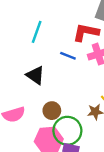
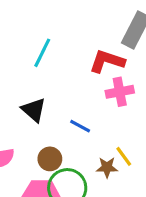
blue line: (68, 56) -> (80, 126), moved

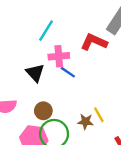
pink cross: (120, 92) -> (59, 56), moved
blue line: (80, 126) -> (68, 72), moved

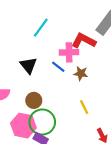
pink cross: (59, 56) -> (69, 52), moved
brown star: (85, 122) -> (81, 73), moved

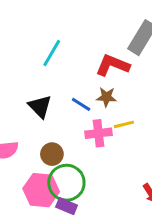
pink cross: (69, 52) -> (99, 133), moved
brown star: (81, 73) -> (106, 97), moved
yellow line: (84, 107) -> (124, 124), moved, turned -72

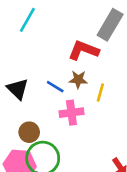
cyan line: (52, 53) -> (27, 20), moved
yellow line: (124, 124) -> (100, 93), moved, turned -60

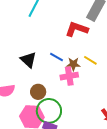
brown star: (78, 80) -> (73, 64), moved
yellow line: (100, 93) -> (90, 60), turned -72

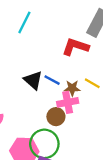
black triangle: (28, 60) -> (33, 80), moved
brown circle: (38, 92) -> (56, 117), moved

